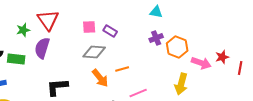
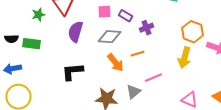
purple cross: (156, 38) -> (146, 28), moved
purple semicircle: (42, 48) -> (76, 32), moved
yellow arrow: (181, 84) -> (184, 58), moved

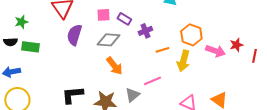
green star: (38, 15) -> (21, 22), moved
orange line: (138, 54) -> (162, 50), moved
black L-shape: (72, 72) -> (72, 95), moved

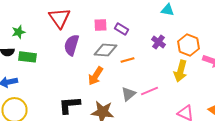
purple cross: (145, 31) -> (158, 42), moved, turned -32
orange line: (162, 50) -> (128, 60), moved
orange arrow: (114, 66) -> (96, 76), moved, turned 72
gray triangle: (132, 95) -> (128, 94), moved

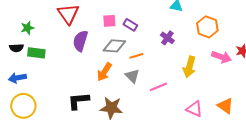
orange hexagon: (188, 45) -> (207, 27), moved
gray triangle: (128, 94) -> (132, 76), moved, turned -35

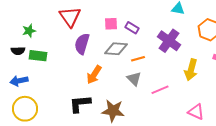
purple cross: (167, 38) -> (169, 41), size x1.6
orange arrow: (104, 72) -> (94, 75), moved

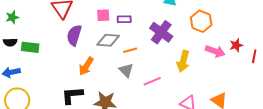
purple rectangle: (132, 28) -> (124, 19), turned -32
green star: (29, 31) -> (12, 17), moved

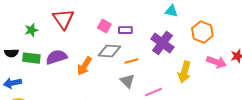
pink square: (103, 15) -> (104, 26), turned 32
green star: (12, 17) -> (31, 30), moved
purple semicircle: (74, 35) -> (56, 57), moved, turned 55
orange arrow: (86, 66) -> (84, 66), moved

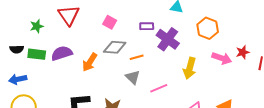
purple rectangle: (125, 30) -> (147, 26), moved

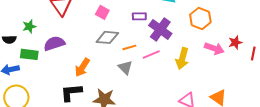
green star: (37, 26) -> (29, 26), moved
green rectangle: (37, 54) -> (29, 54), moved
orange arrow: (90, 62) -> (82, 67), moved
pink line: (159, 88) -> (151, 54), moved

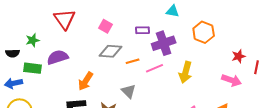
purple cross: (160, 29) -> (164, 43), turned 35
pink arrow: (214, 48) -> (232, 80), moved
gray triangle: (125, 67) -> (129, 91), moved

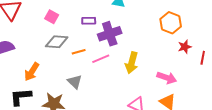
orange hexagon: (204, 32) -> (171, 23), moved
pink arrow: (232, 80) -> (167, 78), moved

